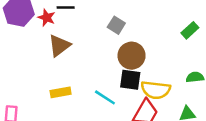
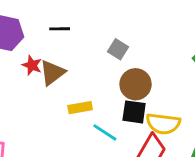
red star: (47, 18) -> (32, 65), moved
yellow rectangle: (61, 92) -> (80, 108), moved

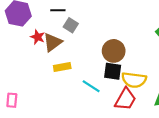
gray square: (118, 49) -> (71, 25), moved
yellow rectangle: (80, 108) -> (62, 67), moved

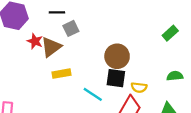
gray square: (71, 25) -> (71, 28), turned 32
yellow semicircle: (134, 80) -> (139, 87), size x0.6

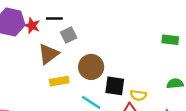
green rectangle: (170, 33) -> (170, 40), turned 49
red star: (35, 41) -> (32, 26), moved
brown circle: (117, 56) -> (91, 67), moved

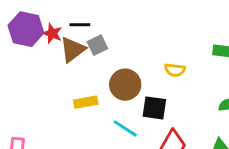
brown triangle: (49, 54) -> (73, 50), moved
yellow semicircle: (138, 95) -> (175, 70), moved

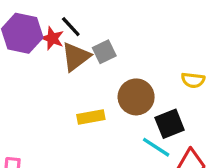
black line: (80, 25) -> (71, 27), moved, turned 48
black square: (154, 108) -> (170, 124), turned -30
cyan line: (125, 128) -> (156, 147), moved

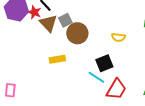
brown triangle: (76, 57) -> (48, 23), turned -36
brown circle: (136, 97) -> (77, 33), moved

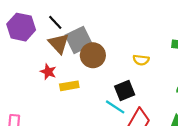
red star: (34, 12) -> (48, 72), moved
gray square: (65, 20) -> (79, 40), size x1.6

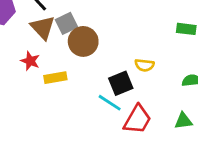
gray square: (79, 40) -> (66, 23), size x0.7
yellow semicircle: (141, 60) -> (144, 65), moved

